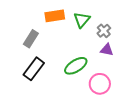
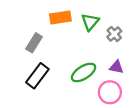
purple triangle: (107, 50) -> (116, 67), moved

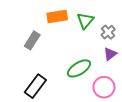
purple triangle: (116, 67) -> (110, 54), moved, turned -48
black rectangle: (37, 76) -> (35, 86), moved

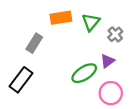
purple triangle: (110, 54) -> (107, 61), moved
black rectangle: (35, 86) -> (21, 80), moved

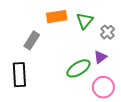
black rectangle: (21, 80) -> (19, 75), turned -40

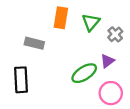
orange rectangle: (57, 17) -> (61, 18), turned -72
gray rectangle: (32, 40) -> (34, 43), turned 72

